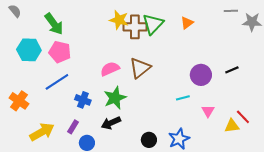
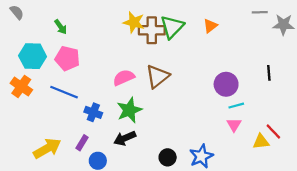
green arrow: (54, 24) -> (61, 27), size x0.6
black line: (232, 70) -> (269, 73), moved, turned -72
blue line: (57, 82) -> (64, 92), turned 55
cyan line: (183, 98) -> (236, 106), moved
orange cross: (19, 101) -> (21, 86), moved

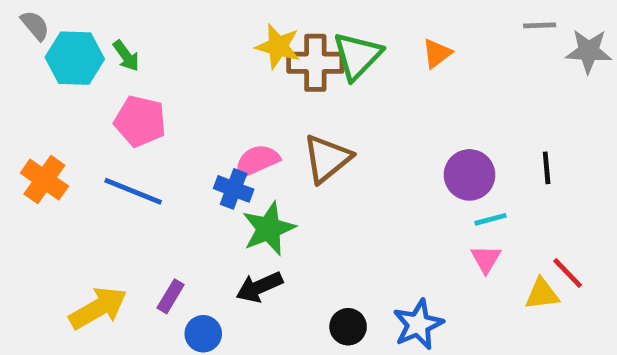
cyan hexagon: (33, 56) -> (75, 58), moved
black line: (269, 73) -> (547, 168), moved
blue cross: (93, 112) -> (234, 189), moved

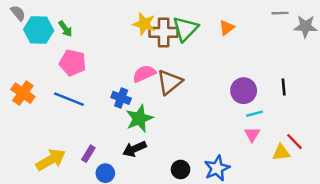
pink semicircle: (257, 161) -> (144, 74), moved

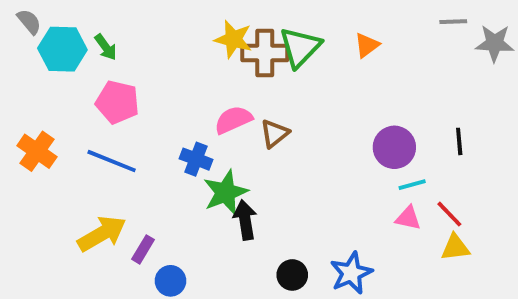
brown triangle: (170, 82) -> (275, 134), size x0.7
pink triangle: (252, 134) -> (408, 218), turned -49
red line: (295, 142) -> (449, 214), moved
black arrow: (134, 149) -> (245, 220), moved, turned 105
yellow arrow: (51, 160) -> (102, 234), moved

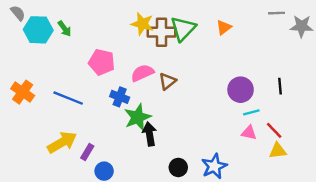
pink pentagon: (117, 102) -> (102, 62), moved

